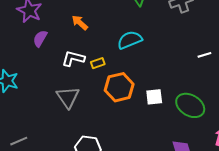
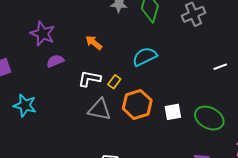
purple semicircle: (40, 39) -> (55, 61), turned 42
yellow rectangle: (98, 63) -> (114, 82), turned -32
gray triangle: (68, 97) -> (100, 109), moved, turned -40

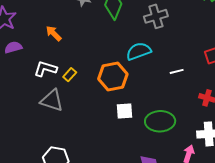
cyan semicircle: (145, 57) -> (139, 51), moved
orange hexagon: (137, 104) -> (113, 77), moved
green ellipse: (209, 118) -> (160, 121), turned -36

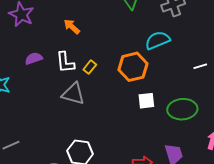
purple semicircle: (13, 47) -> (34, 58), moved
white L-shape: (45, 69) -> (65, 62), turned -110
white line: (177, 71) -> (200, 66), moved

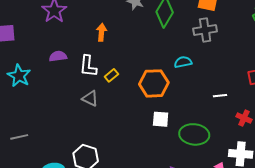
orange arrow: (72, 27) -> (101, 32), turned 42
cyan semicircle: (158, 40) -> (183, 62), size x0.7
gray triangle: (73, 94) -> (90, 98), size x0.7

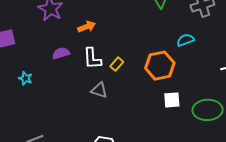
orange arrow: (101, 32) -> (87, 27), moved, turned 72
cyan star: (19, 76) -> (25, 78), size x0.6

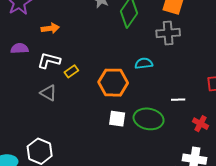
white L-shape: (92, 58) -> (49, 60), turned 95
green ellipse: (208, 110) -> (149, 119), moved

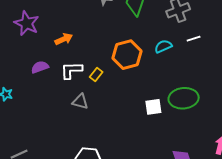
orange hexagon: (113, 83) -> (127, 55), moved
white line: (178, 100) -> (194, 39), moved

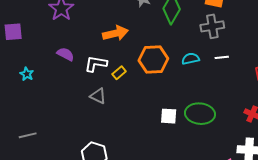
orange arrow: (64, 39) -> (115, 33), moved, size x1.4
purple semicircle: (40, 67) -> (65, 54), turned 36

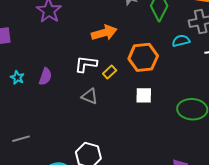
purple semicircle: (65, 54) -> (45, 77), moved, turned 84
cyan semicircle: (191, 59) -> (181, 41), moved
white square: (169, 116) -> (144, 95), moved

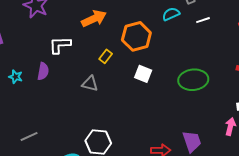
white L-shape: (86, 64) -> (60, 45), moved
white square: (144, 95) -> (143, 74), turned 30

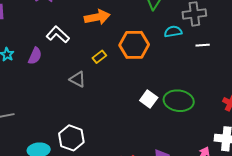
white L-shape: (60, 45) -> (58, 34), turned 30
white square: (143, 74) -> (149, 99), moved

